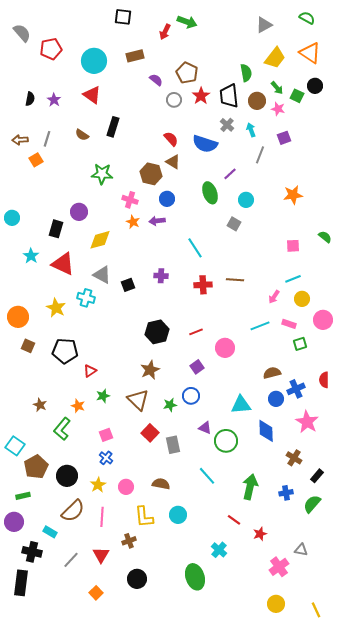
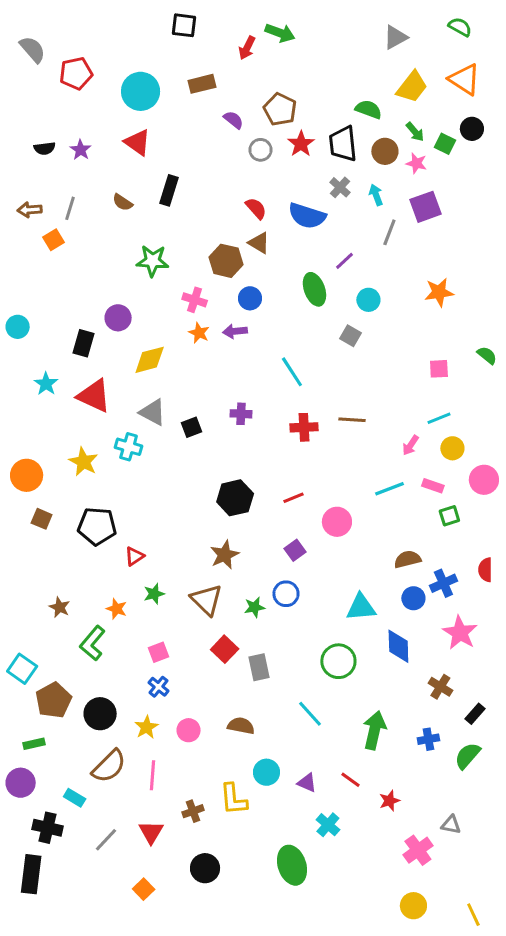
green semicircle: (246, 73) -> (368, 109), turned -60
black semicircle: (30, 99) -> (45, 148), turned 72
purple square: (284, 138) -> (425, 207), size x1.5
purple triangle: (205, 428) -> (307, 783), moved
yellow L-shape: (144, 517) -> (234, 799), moved

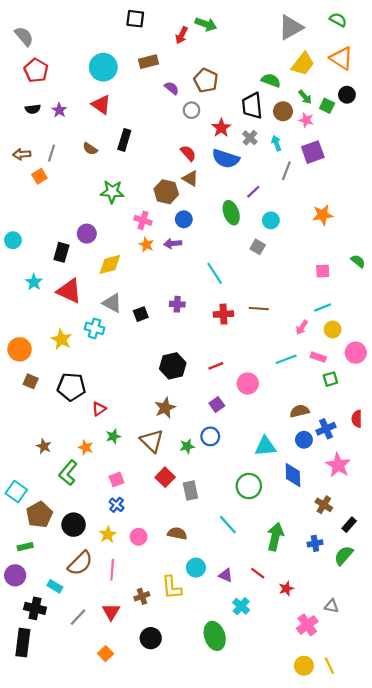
gray triangle: (395, 37) -> (291, 27), size x1.4
red pentagon: (76, 73) -> (36, 70), moved, turned -30
red star: (301, 144) -> (221, 128), moved
yellow line: (473, 915) -> (329, 666), moved

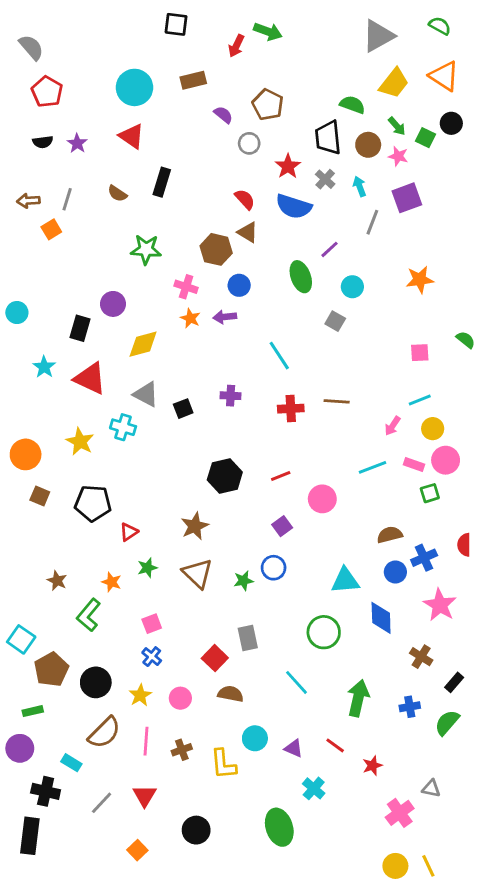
pink circle: (356, 353) -> (446, 460), moved
brown star: (165, 408) -> (195, 526), moved
red square: (165, 477) -> (215, 658), moved
brown cross: (142, 596) -> (182, 750), moved

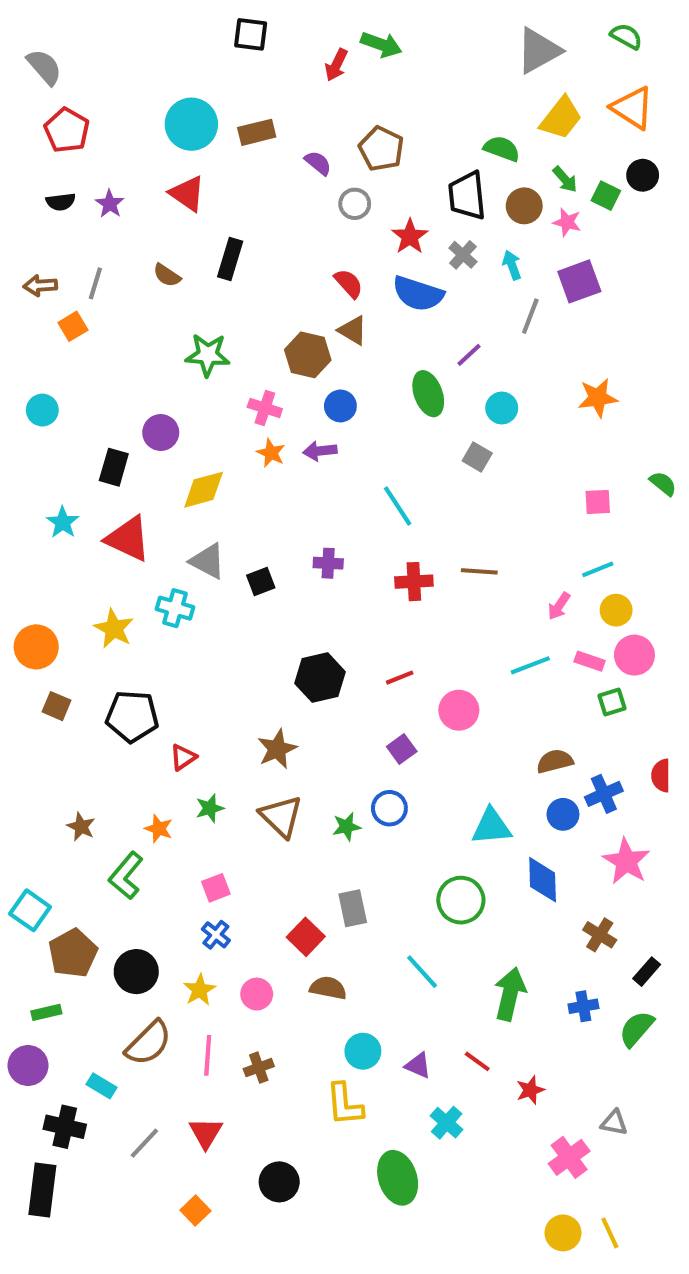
brown rectangle: (193, 80) -> (257, 132), moved
cyan circle: (17, 313) -> (42, 410), moved
yellow L-shape: (223, 764) -> (344, 1104), moved

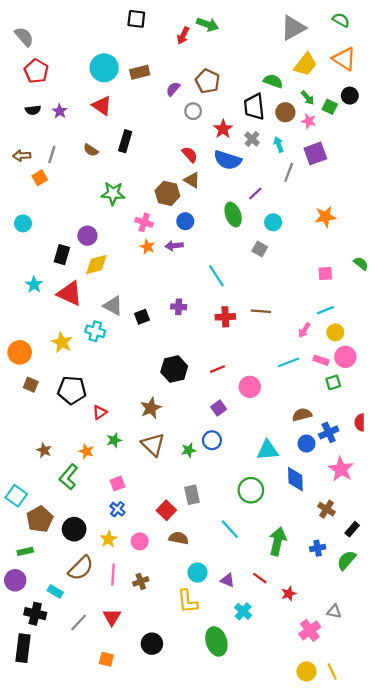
purple semicircle: (318, 163) -> (173, 89), turned -88
yellow diamond: (204, 490) -> (96, 265), moved
orange square: (195, 1210) -> (106, 659), turned -32

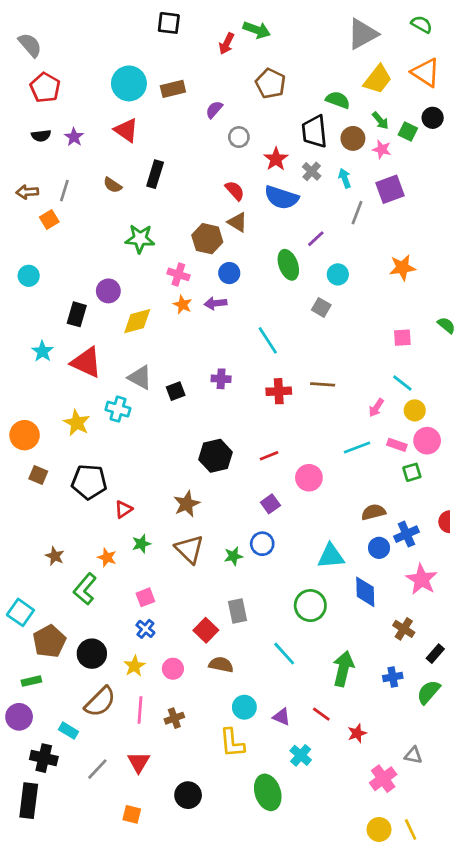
brown pentagon: (208, 81) -> (270, 83), moved
yellow diamond: (96, 265) -> (137, 321), moved
cyan line: (325, 310) -> (402, 383), turned 60

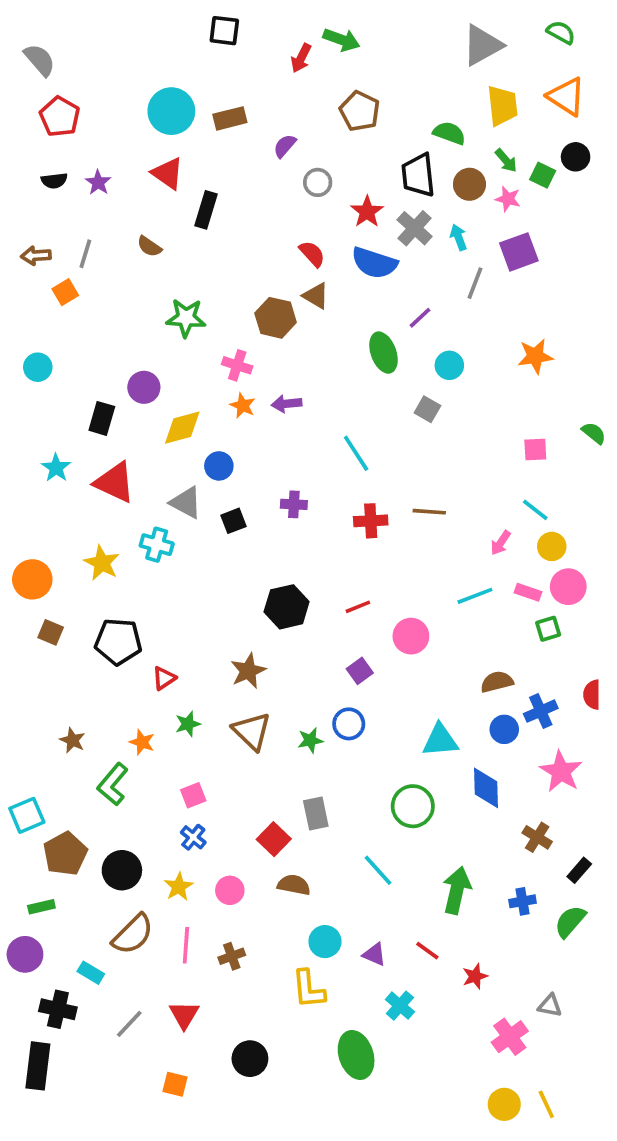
yellow trapezoid: (378, 79) -> (502, 106), turned -44
gray cross: (312, 171) -> (415, 228), size x1.4
black rectangle: (155, 174) -> (206, 210), moved
blue circle: (229, 273) -> (219, 466), moved
cyan square: (20, 612) -> (27, 815), turned 32

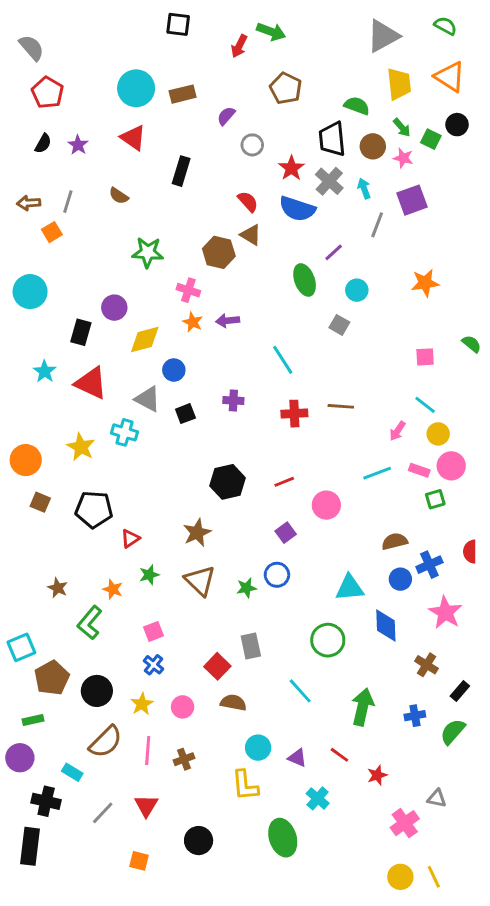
black semicircle: (54, 181) -> (43, 143), turned -54
black rectangle: (206, 210) -> (181, 171), moved
cyan circle: (38, 367) -> (30, 292), size x1.5

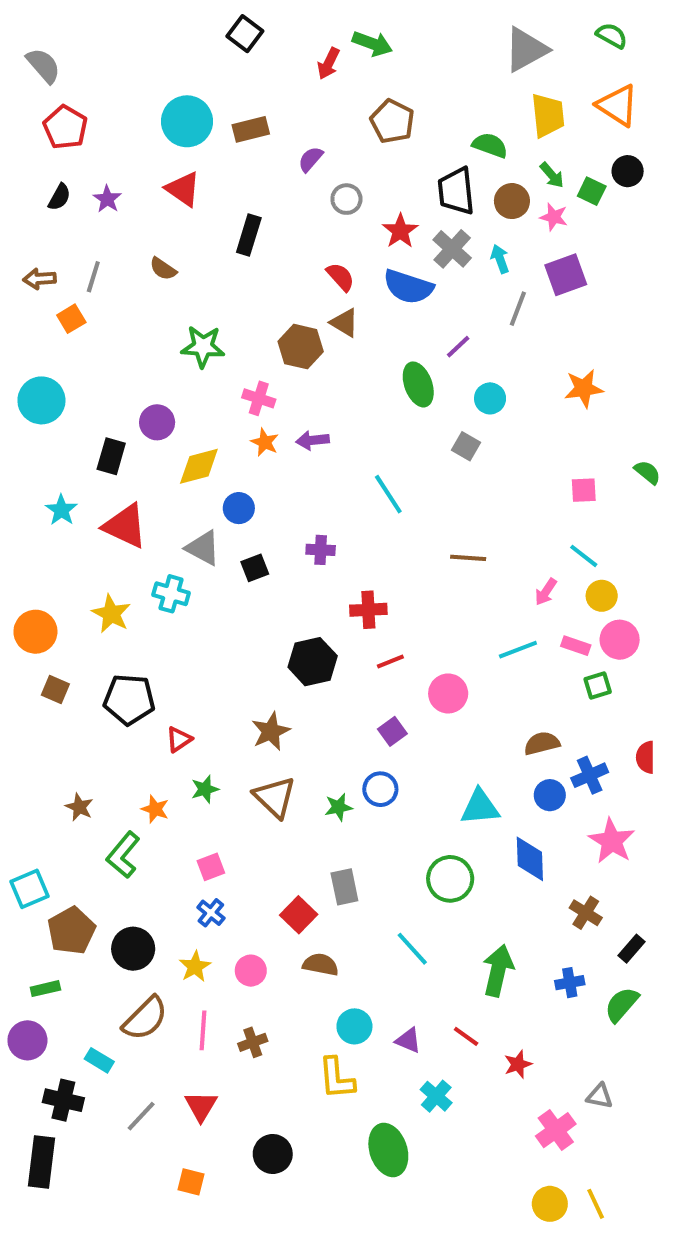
black square: (178, 24) -> (245, 34), turned 30
red cross: (294, 414) -> (368, 610), moved

